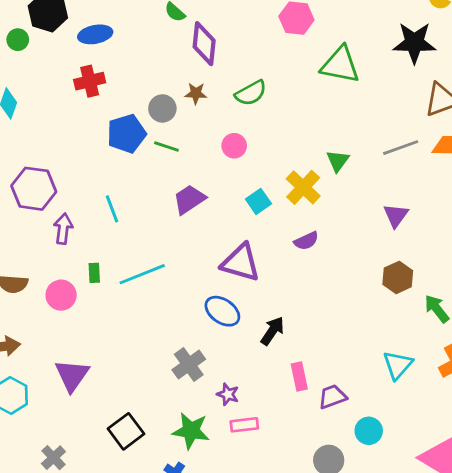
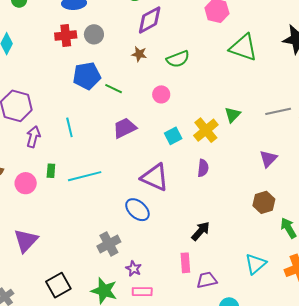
purple diamond: (204, 44) -> (150, 20), turned 48
gray circle: (162, 108) -> (94, 34), moved
purple semicircle: (306, 241) -> (203, 168), turned -66
black arrow: (272, 331) -> (201, 231), moved

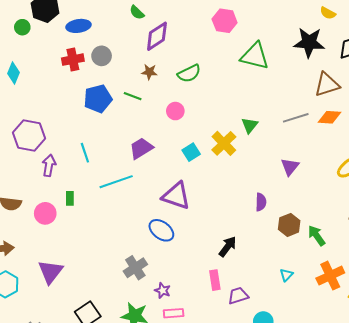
green line: (114, 89) -> (133, 96), moved
purple semicircle: (203, 168) -> (261, 202), moved
cyan line: (85, 176) -> (116, 182), moved
brown hexagon: (264, 202) -> (289, 225), moved
cyan triangle: (256, 264) -> (286, 275), size x0.6

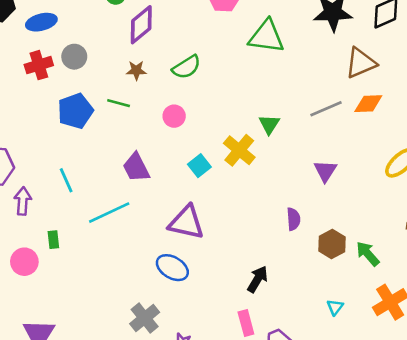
purple trapezoid: (141, 148) -> (136, 167), turned -80

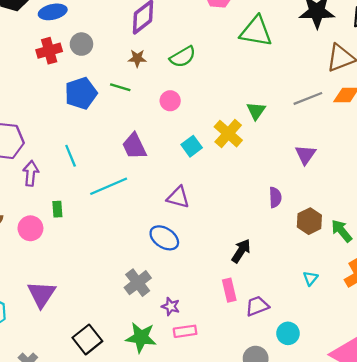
purple triangle: (186, 222) -> (178, 197), size x0.7

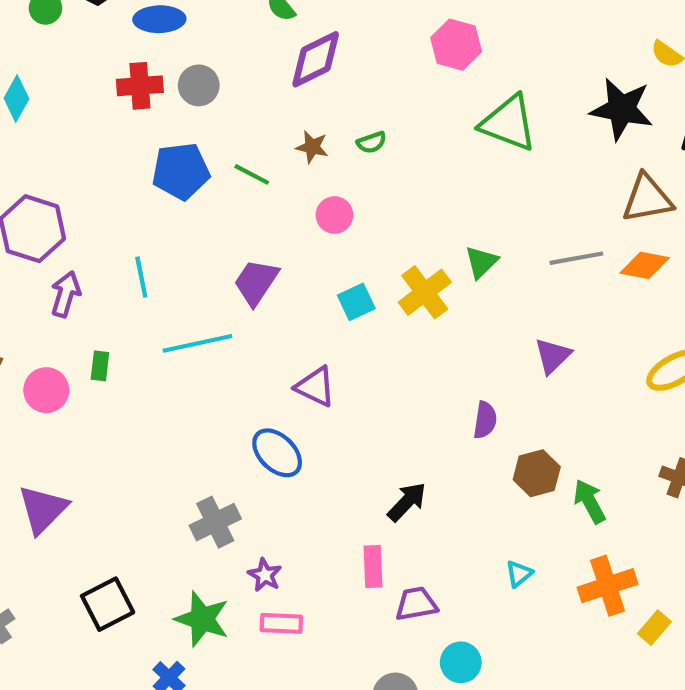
green semicircle: (183, 57) -> (372, 142), size x0.6
brown star: (137, 58) -> (312, 147), moved
purple trapezoid: (134, 146) -> (256, 282), turned 48

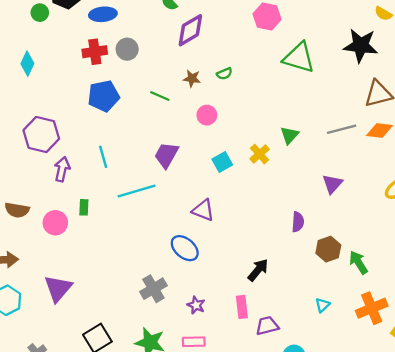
blue pentagon: (181, 171) -> (103, 96), moved
yellow cross: (425, 292) -> (260, 154), size x0.7
purple star: (265, 575) -> (196, 305), moved

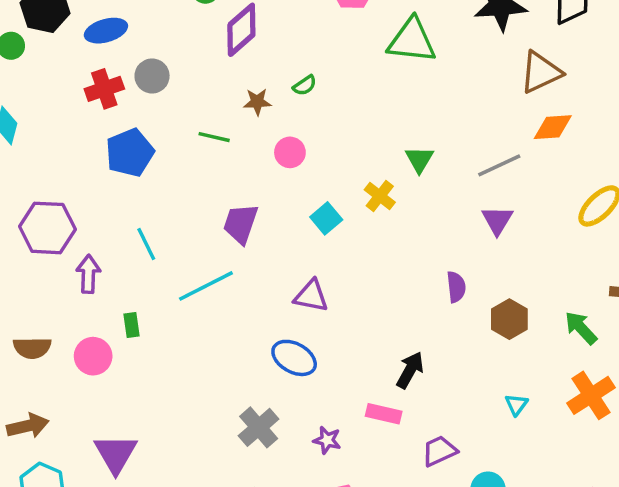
gray line: (342, 129) -> (499, 165), moved
green arrow: (358, 263) -> (581, 328), moved
pink rectangle: (242, 307) -> (384, 414), moved, turned -60

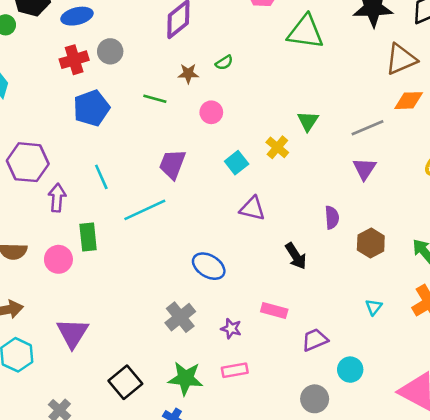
purple triangle: (311, 296) -> (252, 209), moved
green rectangle: (132, 325) -> (88, 237), size x1.5
black arrow: (410, 370) -> (296, 256), moved, turned 116

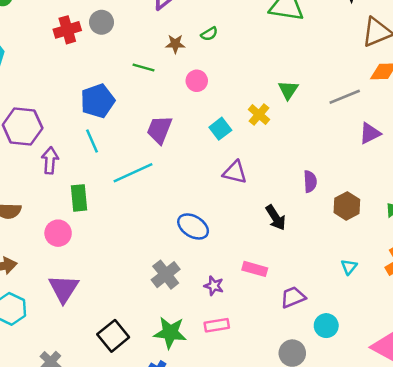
blue pentagon: (91, 108) -> (98, 101), moved
purple triangle: (364, 169) -> (370, 133), moved, turned 30
pink circle: (58, 259) -> (58, 233), moved

